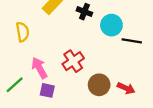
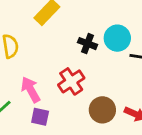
black cross: (84, 12) -> (87, 44), moved

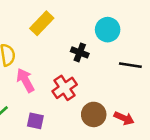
cyan circle: (117, 38) -> (108, 30), moved
pink arrow: (31, 90) -> (25, 80), moved

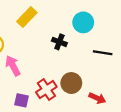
red cross: (65, 88) -> (46, 90), moved
brown circle: (94, 114) -> (71, 83), moved

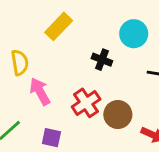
red cross: (46, 90) -> (86, 103), moved

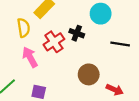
yellow semicircle: (20, 63) -> (24, 28), moved
red cross: (86, 103) -> (54, 42), moved

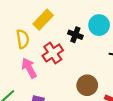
black cross: (77, 33) -> (75, 35), moved

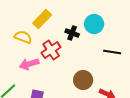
yellow semicircle: (23, 39) -> (23, 37), turned -60
pink arrow: (29, 68) -> (29, 64), turned -78

